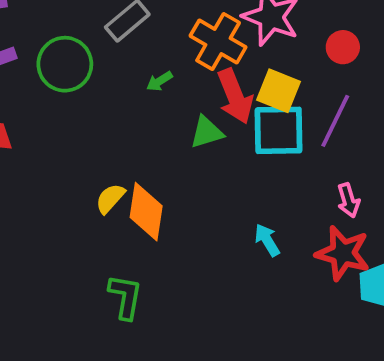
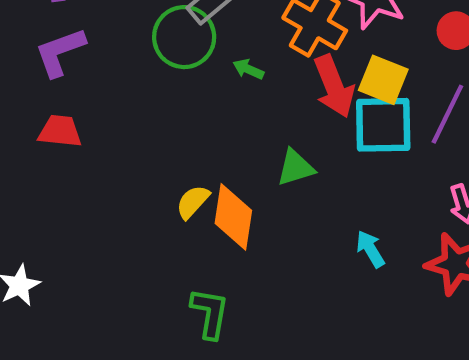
green circle: (65, 64) -> (184, 37), moved
green arrow: (159, 81) -> (248, 69), turned 56
green triangle: (207, 132) -> (295, 168), moved

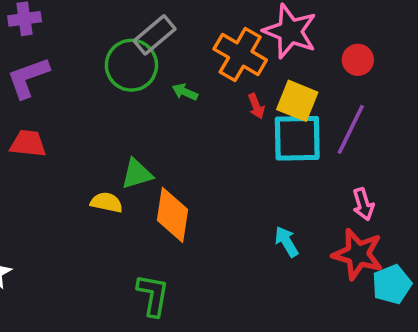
red arrow: (334, 86) -> (256, 106), size x0.5
green triangle: (295, 168) -> (137, 174), moved
yellow semicircle: (193, 202) -> (107, 202), moved, turned 60

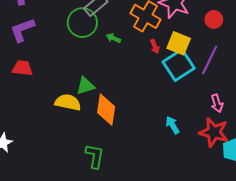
cyan square: (297, 138) -> (179, 65), turned -32
yellow semicircle: (107, 202) -> (68, 102), size x1.4

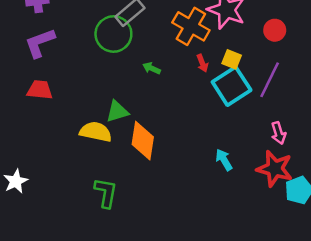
green arrow: (113, 38) -> (152, 68), moved
yellow square: (179, 43) -> (232, 59), size x0.7
green L-shape: (95, 156) -> (106, 193), moved

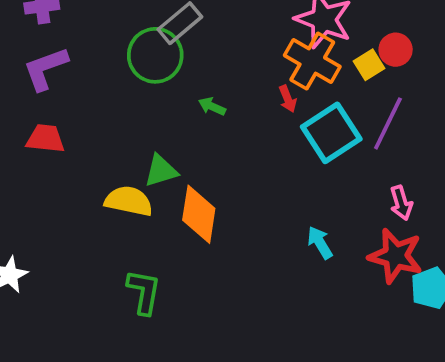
orange cross: (191, 26) -> (312, 61), moved
yellow square: (232, 59) -> (369, 65), moved, turned 36

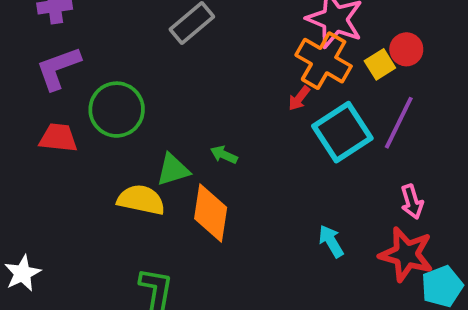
green circle: (155, 55) -> (117, 110), moved
red arrow: (288, 99) -> (299, 98), turned 60
green arrow: (212, 106) -> (224, 155), moved

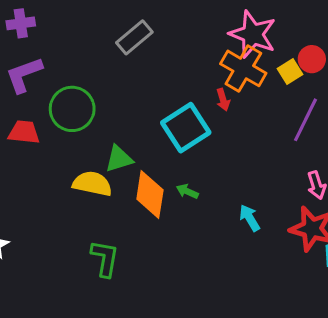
red arrow: (299, 98) -> (223, 100), turned -55
cyan square: (342, 132) -> (186, 128), moved
green arrow: (224, 155) -> (187, 191), moved

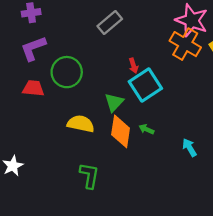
red arrow: (223, 100) -> (133, 66), moved
green triangle: (119, 159) -> (114, 102), moved, turned -30

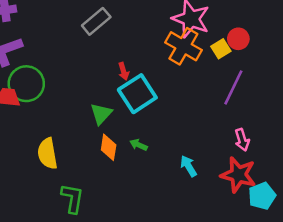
green circle: (67, 72) -> (26, 84), moved
yellow semicircle: (81, 124) -> (47, 154), moved, turned -112
orange diamond: (121, 131) -> (109, 147), size x0.7

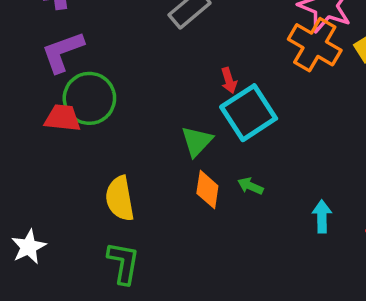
cyan arrow: (188, 166) -> (322, 216), turned 30
green L-shape: (72, 198) -> (123, 263), moved

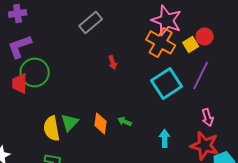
cyan square: (249, 113) -> (167, 83), moved
red trapezoid: (63, 118) -> (20, 83), turned -95
green triangle: (197, 141) -> (70, 122), moved

